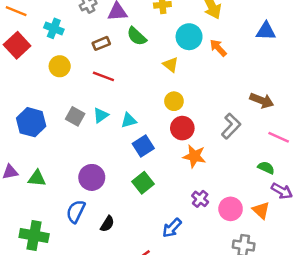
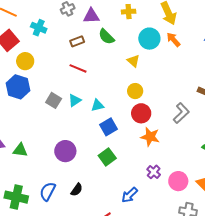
orange arrow: (218, 48) -> (173, 40), moved
yellow circle: (60, 66) -> (25, 61), moved
blue hexagon: (31, 122) -> (18, 87), moved
blue semicircle: (76, 211) -> (48, 191), moved

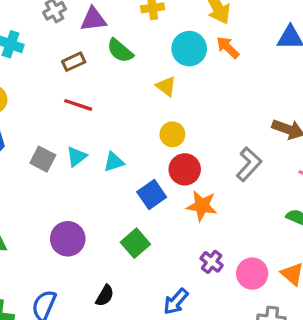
blue square: (108, 127) -> (152, 194), moved
black semicircle: (77, 190) -> (105, 296), moved

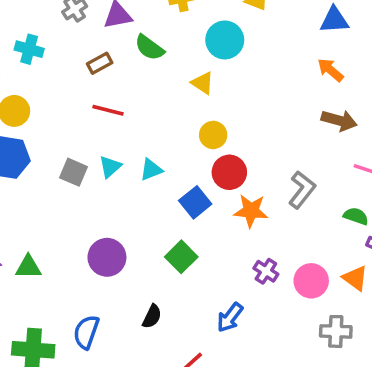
orange arrow: (228, 47) -> (330, 70), moved
gray L-shape: (249, 164) -> (302, 190), moved

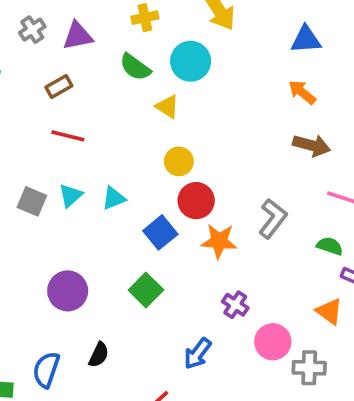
green semicircle: (149, 48) -> (135, 67), moved
pink circle: (311, 281) -> (273, 342), moved
black semicircle: (152, 316) -> (99, 355), moved

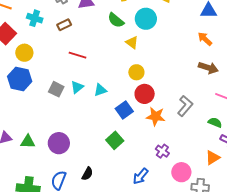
brown rectangle: (59, 86) -> (64, 25), moved
purple circle: (68, 291) -> (59, 143), moved
orange triangle: (329, 311) -> (213, 158), turned 49

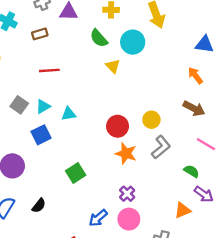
red line: (78, 55) -> (49, 70), turned -30
yellow circle: (136, 72) -> (151, 120), moved
blue square: (124, 110) -> (41, 135), moved
pink circle: (181, 172) -> (129, 219), moved

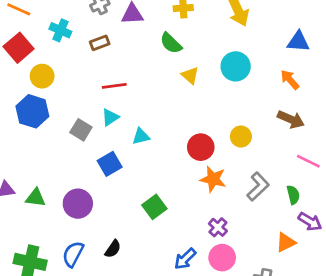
cyan circle: (133, 42) -> (236, 66), moved
cyan triangle: (43, 106) -> (110, 117), moved
gray L-shape: (161, 147) -> (258, 187), moved
green semicircle: (191, 171) -> (293, 195), turned 49

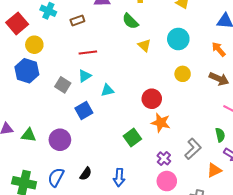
yellow circle: (241, 136) -> (183, 74), moved
gray L-shape: (258, 187) -> (193, 149), moved
green square: (154, 207) -> (132, 137), moved
blue arrow: (185, 259) -> (119, 178), moved, turned -42

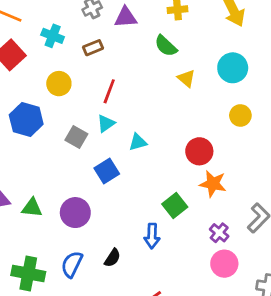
yellow circle: (34, 45) -> (59, 84), moved
red line: (88, 53) -> (109, 91), turned -60
blue arrow: (119, 178) -> (152, 236), moved

